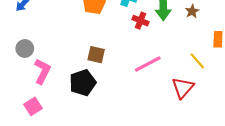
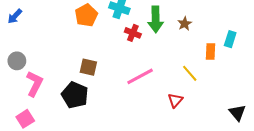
black pentagon: (83, 83) -> (75, 95), turned -30
red triangle: (183, 88) -> (175, 100), size x0.7

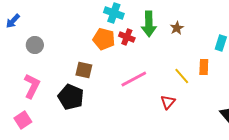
orange pentagon: (86, 15) -> (104, 39), moved, turned -30
orange rectangle: (211, 52) -> (204, 67), moved
gray circle: (17, 61) -> (35, 45), moved

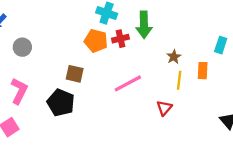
brown star: (177, 28) -> (174, 57), moved
red cross: (127, 37) -> (120, 39), turned -35
yellow line: (182, 76) -> (179, 80), turned 48

